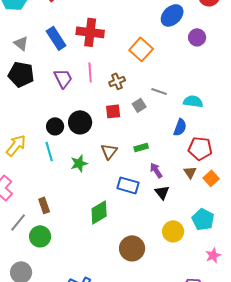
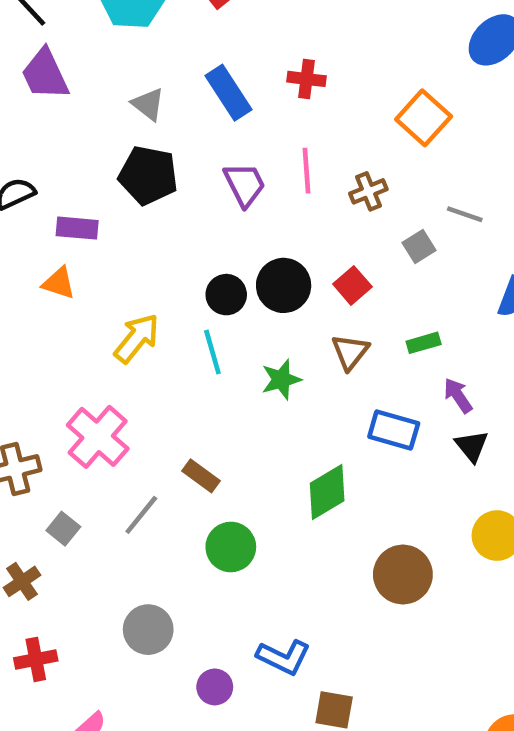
red cross: (90, 32) -> (307, 79), size x0.6
red square: (113, 111) -> (352, 285), moved, turned -35
brown rectangle: (44, 205) -> (201, 476), turned -35
green circle: (40, 236) -> (231, 547), moved

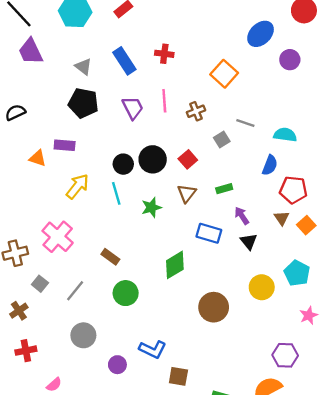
purple rectangle: (77, 228) -> (65, 145), moved
gray line: (141, 515) -> (75, 291), moved

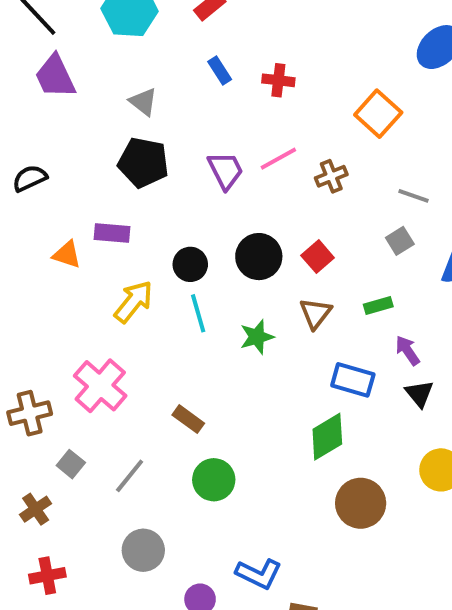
blue rectangle: (124, 61) -> (220, 71), moved, size x0.6
pink line: (164, 101) -> (278, 159), turned 65
gray square: (222, 139) -> (400, 241), moved
black circle: (123, 164) -> (190, 264), moved
green diamond: (175, 265) -> (327, 437), moved

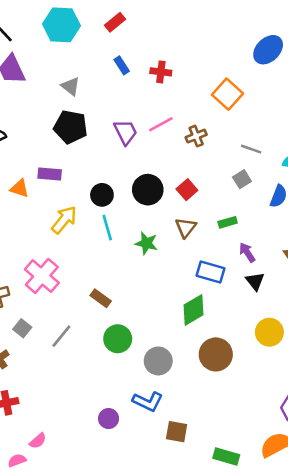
green star: (257, 337) -> (146, 243), turned 30
gray circle: (143, 550) -> (158, 361), moved

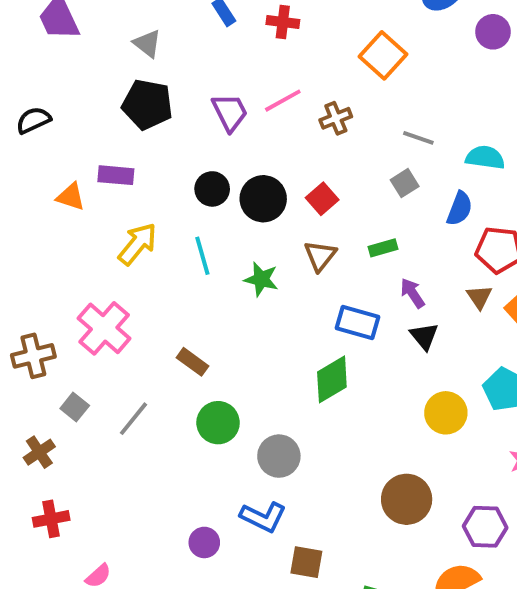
black circle: (102, 195) -> (212, 189), moved
brown circle: (216, 354) -> (407, 499), moved

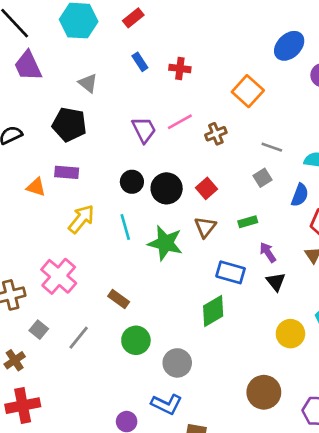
black pentagon: (147, 104) -> (69, 124), moved
green star: (261, 279) -> (165, 243), size x1.5
red cross: (51, 519) -> (23, 406), size x1.4

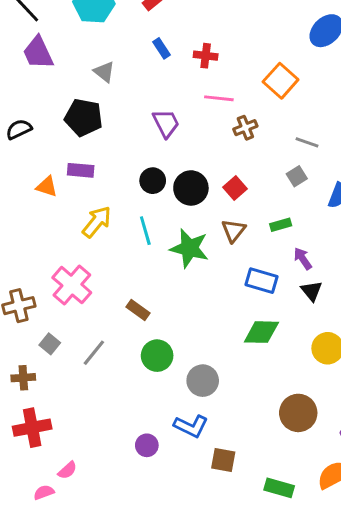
pink line: (180, 122) -> (219, 98), moved, turned 35
green diamond: (213, 311) -> (261, 332), moved, turned 32
brown cross: (15, 360) -> (23, 378), turned 30

